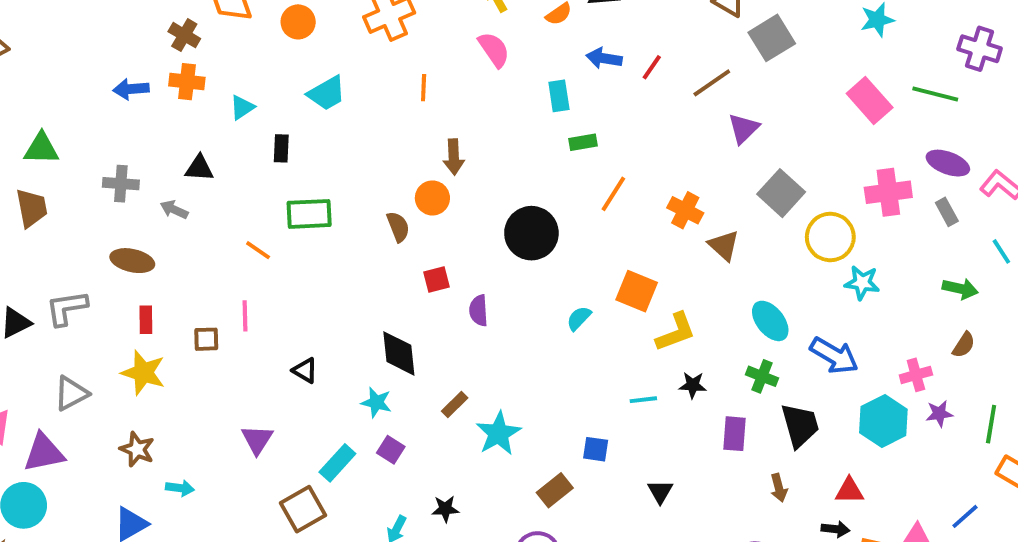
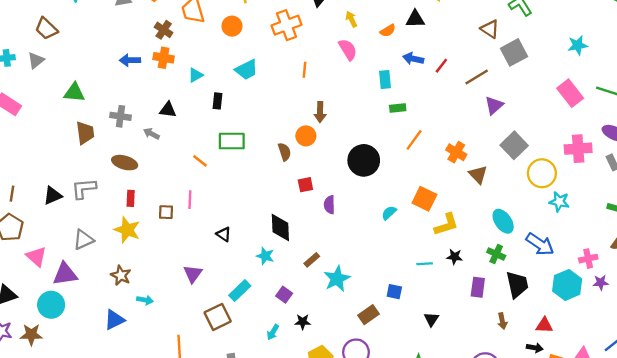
brown trapezoid: (32, 208) -> (85, 133), moved
purple square: (391, 450) -> (284, 295), moved

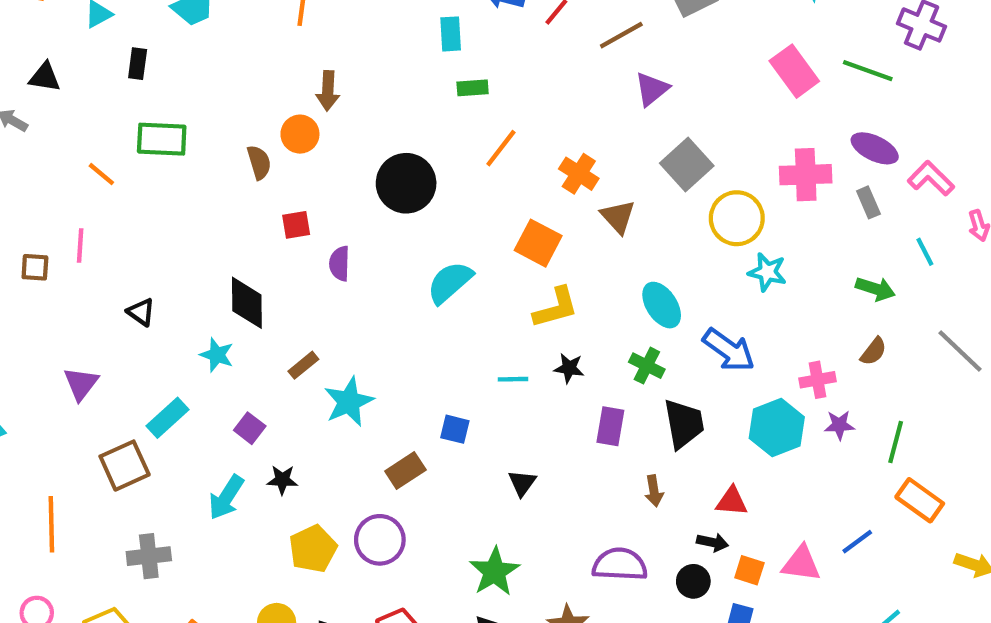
orange square: (424, 199) -> (538, 243), moved
cyan semicircle: (389, 213) -> (450, 282), size x1.6
cyan arrow: (273, 332) -> (226, 497), size x1.5

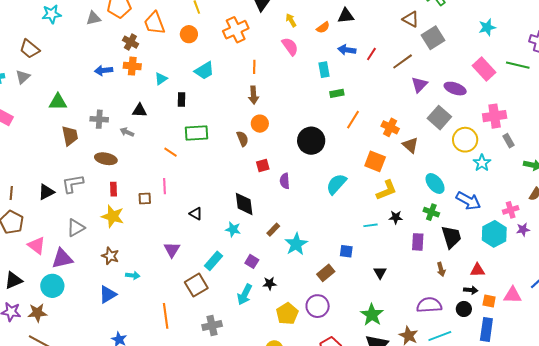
brown arrow: (328, 91) -> (253, 95), moved
purple ellipse: (875, 148) -> (455, 89), moved
gray rectangle: (868, 202) -> (509, 141), moved
cyan star: (767, 272) -> (482, 163), turned 30

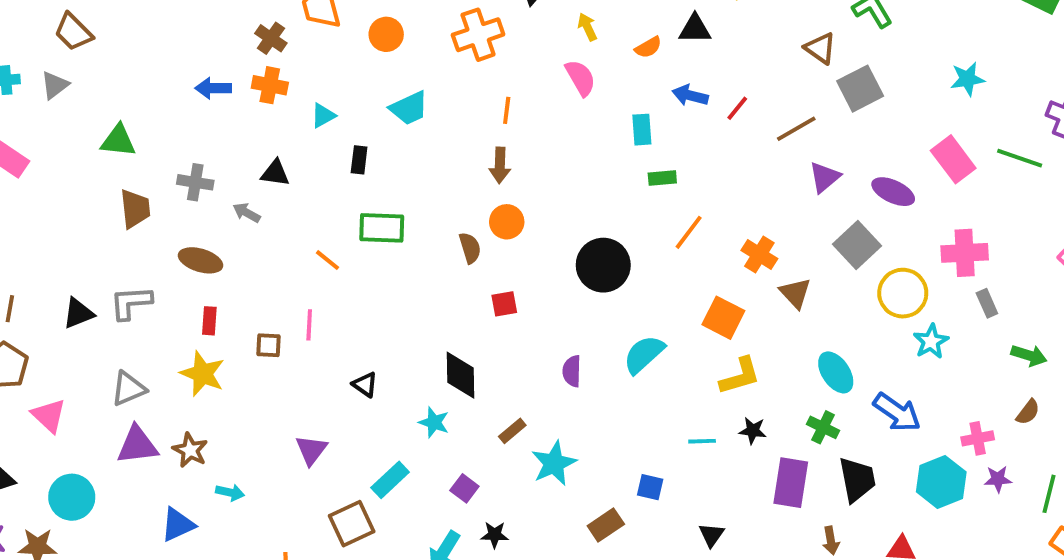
purple semicircle: (285, 181) -> (572, 371), moved
purple rectangle: (418, 242) -> (791, 483), size x1.4
purple triangle: (62, 259) -> (137, 445), moved

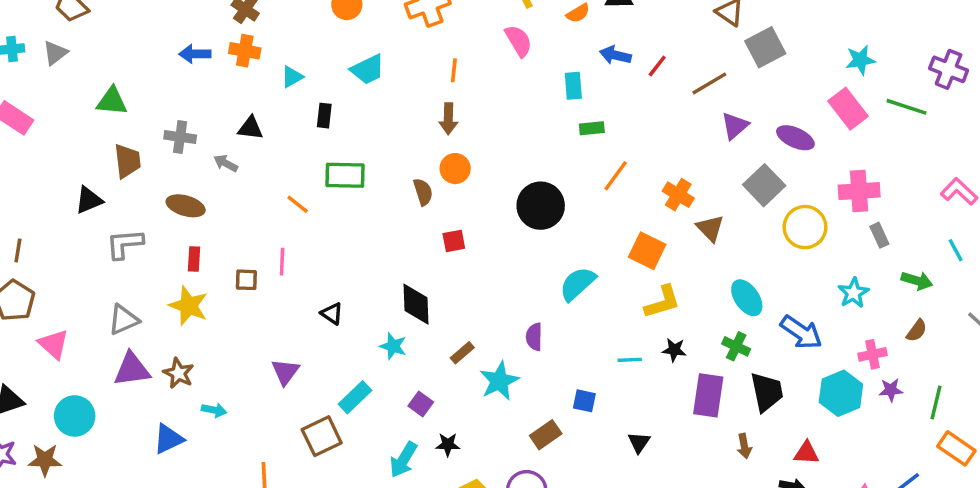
cyan star: (967, 79) -> (860, 60), moved
black triangle: (78, 313) -> (89, 200), moved
cyan star: (931, 341) -> (853, 293), moved
purple semicircle: (572, 371) -> (534, 337), moved

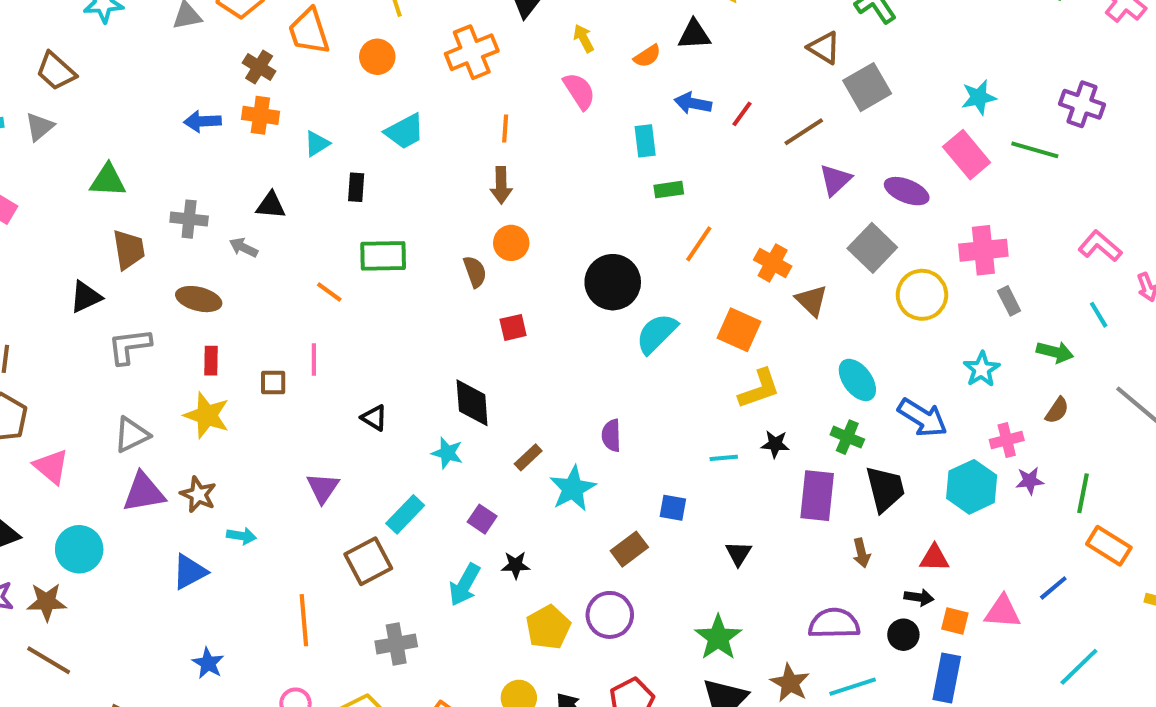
cyan semicircle: (577, 284) -> (657, 334), moved

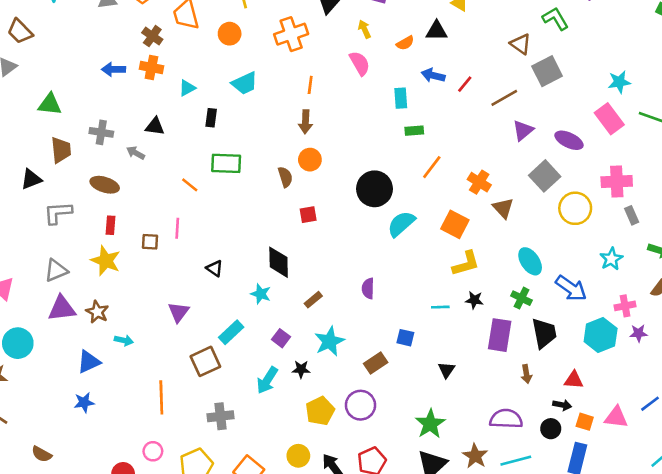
cyan star: (573, 489) -> (329, 341), moved
blue star: (208, 663) -> (84, 402), moved, turned 30

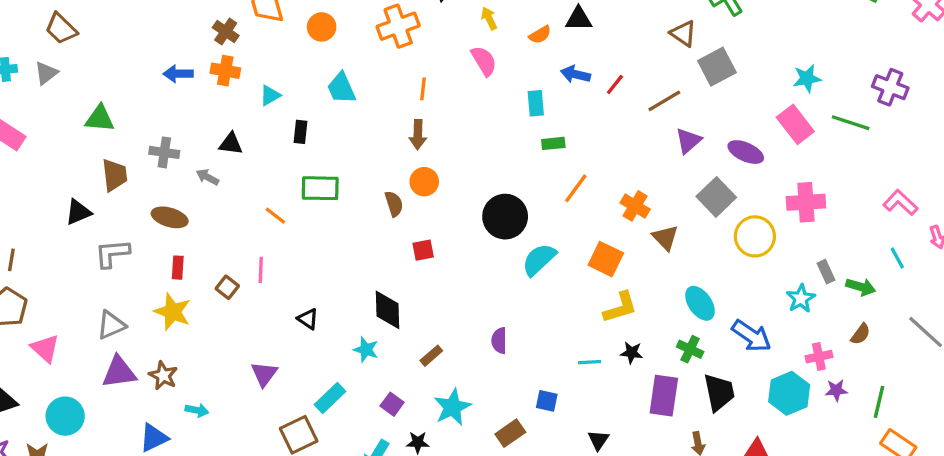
cyan trapezoid: (245, 83) -> (341, 88), turned 92
gray rectangle: (632, 215) -> (826, 272), moved
brown square: (150, 242) -> (227, 287), turned 36

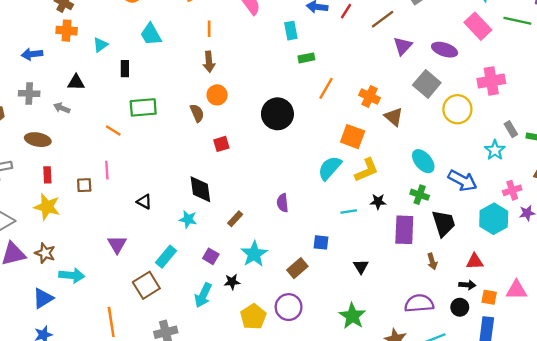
blue arrow: (178, 74) -> (32, 54), moved
cyan semicircle: (539, 259) -> (330, 168), moved
brown square: (227, 287) -> (84, 185), turned -35
cyan arrow: (197, 410) -> (72, 275), size x1.5

